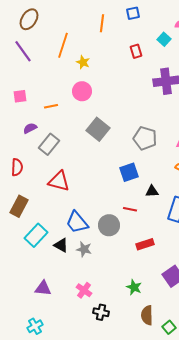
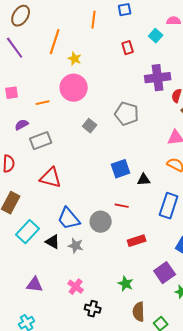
pink circle: (82, 91) -> (74, 88), size x1.4
gray square: (98, 129) -> (90, 126), size x0.6
gray pentagon: (145, 138) -> (127, 114), moved
gray rectangle: (49, 144) -> (41, 141), turned 30
black triangle: (152, 191) -> (144, 180), moved

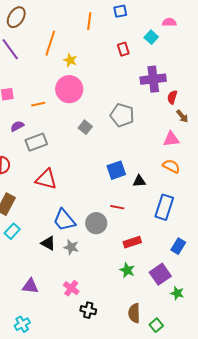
cyan rectangle: (28, 232) -> (12, 231), moved, size x0.7
green star: (126, 284) -> (127, 270), moved

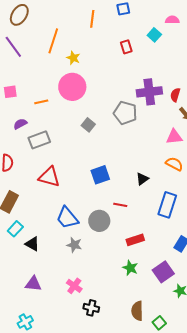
purple cross: (153, 79) -> (149, 92), moved
blue square: (116, 170) -> (100, 175), moved
black triangle: (139, 181) -> (142, 179), turned -32
black triangle: (48, 243) -> (32, 244), moved

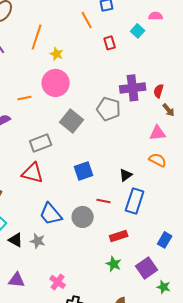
orange line: (92, 19) -> (87, 20), moved, turned -36
gray square: (88, 125) -> (72, 121), size x1.6
gray rectangle: (39, 140) -> (41, 143), moved
blue rectangle: (167, 205) -> (135, 201), moved
gray star: (74, 245) -> (38, 241), moved

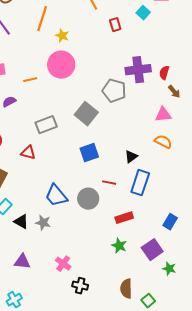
gray square: (72, 121) -> (86, 114), moved
red triangle: (33, 173) -> (28, 153), moved, size x0.7

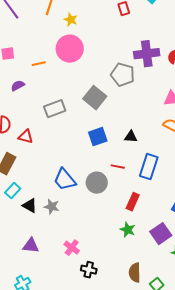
red triangle: (28, 153) -> (26, 137), moved
black triangle: (131, 157) -> (131, 137), moved, turned 40
red rectangle: (124, 218) -> (133, 202), turned -48

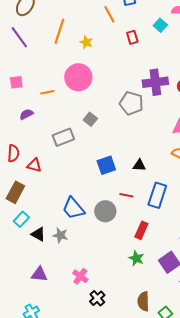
yellow star: (71, 20) -> (86, 42), moved
gray square: (95, 98) -> (90, 119), moved, size x0.6
black cross: (89, 270) -> (97, 298), turned 35

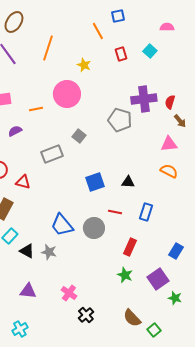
cyan square: (160, 25) -> (150, 51), moved
yellow star: (86, 42) -> (84, 65), moved
blue rectangle: (157, 195) -> (146, 212), size x0.7
brown semicircle: (143, 301) -> (132, 318), turned -42

